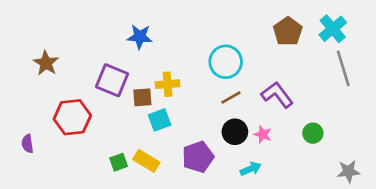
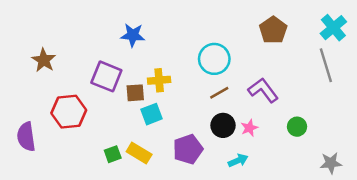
cyan cross: (333, 29) -> (333, 28), moved
pink star: (263, 134) -> (249, 128), turned 30
purple semicircle: (27, 144) -> (26, 137), size x1.6

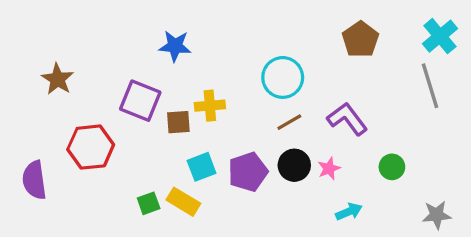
cyan square: (152, 114) -> (202, 167), moved
purple pentagon: (188, 149) -> (248, 172), moved
cyan arrow: (238, 160) -> (349, 212), moved

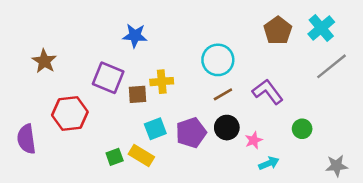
cyan cross: (440, 36) -> (321, 28), moved
gray line: (430, 86) -> (331, 66), turned 68
pink star: (329, 169) -> (254, 140), moved

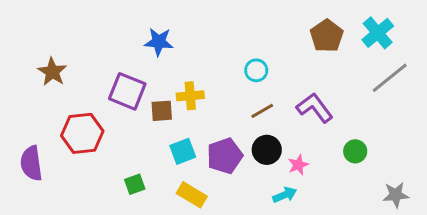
cyan circle: (218, 60) -> (256, 70), size x0.6
yellow rectangle: (141, 156) -> (192, 195), moved
cyan arrow: (269, 163) -> (285, 195), moved

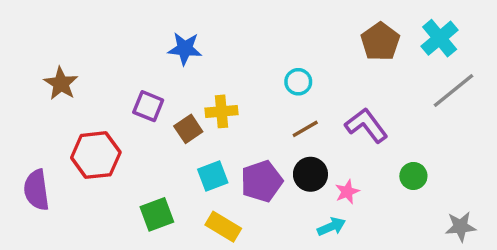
purple square: (127, 91) -> (148, 106), size x0.7
brown square: (162, 111) -> (188, 129), turned -30
green square: (135, 184) -> (157, 214), size x1.4

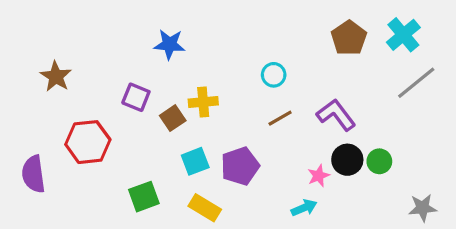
black circle: (310, 174) -> (347, 160), moved

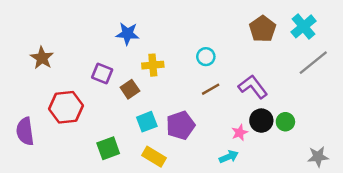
yellow cross: (203, 102) -> (153, 65), moved

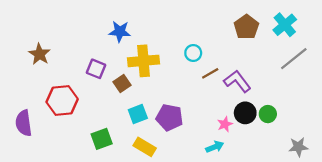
yellow cross: (153, 65) -> (143, 61), size x1.5
brown line: (211, 89) -> (210, 73), moved
purple pentagon: (181, 125) -> (169, 117), turned 30

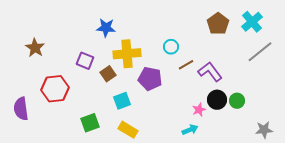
purple pentagon: (169, 117) -> (150, 79), moved

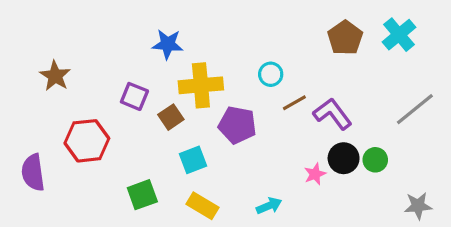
gray line: (260, 52) -> (415, 109), moved
cyan arrow: (190, 130) -> (269, 206), moved

